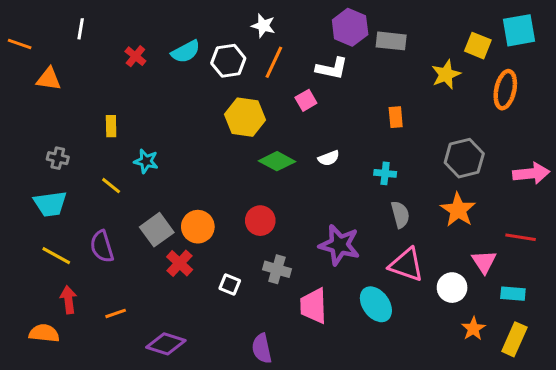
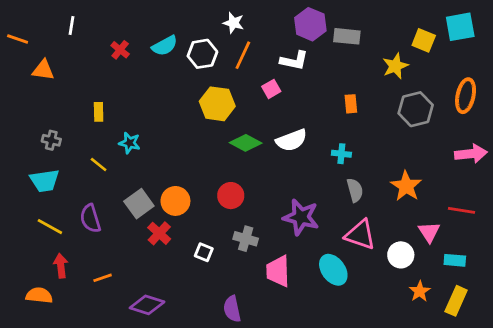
orange ellipse: (505, 90) -> (466, 96), moved
white semicircle: (329, 158) -> (291, 140), size x1.6
gray hexagon: (464, 158) -> (416, 109), moved

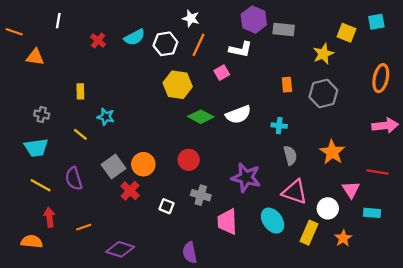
cyan square: (460, 27) -> (376, 22), size x0.7
gray hexagon: (416, 109) -> (323, 94), moved
yellow rectangle: (456, 301) -> (309, 233), moved

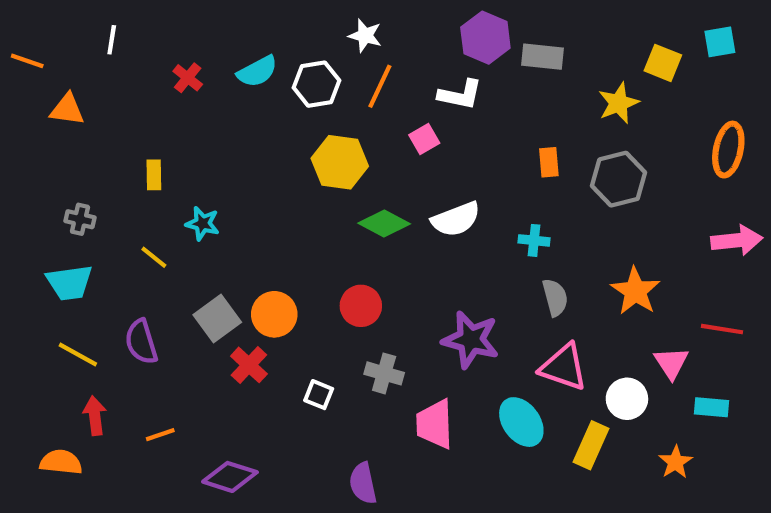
orange star: (343, 238) -> (676, 462), moved

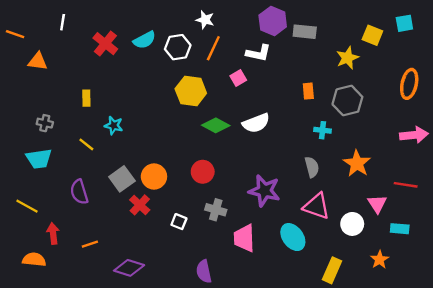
red cross: (188, 78) -> (105, 44), size x1.5
cyan cross: (534, 240) -> (323, 130), moved
yellow line: (78, 354) -> (27, 206), moved
yellow rectangle: (591, 445) -> (332, 270), moved

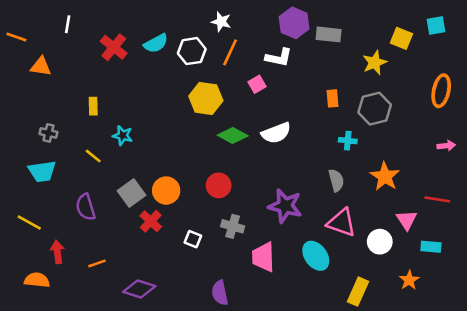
pink arrow: (414, 135) -> (446, 146), size x0.6

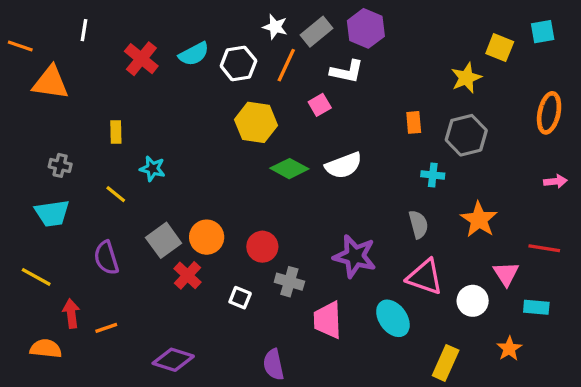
gray rectangle: (329, 34) -> (317, 32), moved, turned -45
orange triangle: (41, 66) -> (51, 83), size x1.4
red circle: (219, 185) -> (262, 247), moved
orange line: (97, 263) -> (106, 328), moved

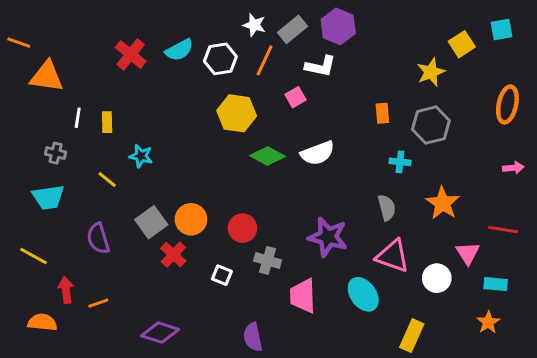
white line: (84, 30) -> (78, 118), moved
yellow square: (500, 48) -> (462, 44), turned 35
orange star: (509, 349) -> (488, 322), moved

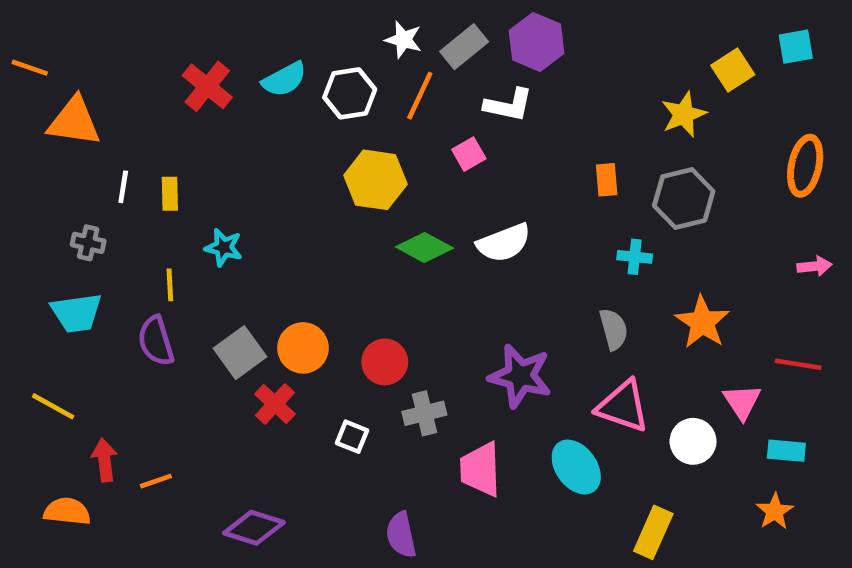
yellow line: (107, 180) -> (170, 285), turned 48
purple semicircle: (98, 238) -> (156, 341), moved
gray cross: (268, 260) -> (424, 413), turned -30

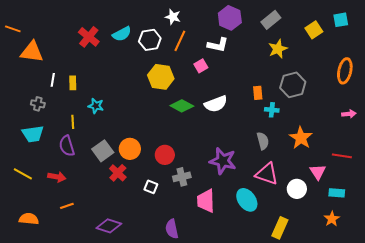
gray rectangle: (464, 47) -> (271, 20), moved
yellow star: (684, 114) -> (278, 49), moved
orange rectangle: (607, 180) -> (258, 93), moved
red arrow: (104, 460) -> (57, 177), moved, turned 108

